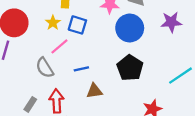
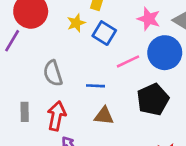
pink line: (59, 46) -> (128, 61), moved
gray rectangle: (30, 104) -> (25, 112), turned -48

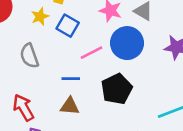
gray semicircle: (53, 73) -> (29, 56), moved
blue line: (95, 86) -> (71, 79), moved
red arrow: (57, 116) -> (23, 108), turned -40

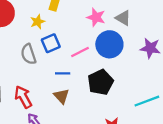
blue square: (68, 26) -> (51, 43), moved, turned 36
brown triangle: (70, 106) -> (61, 96), turned 42

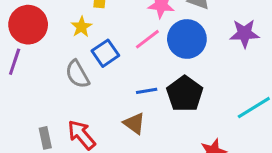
pink line: (80, 52) -> (147, 39), moved
blue line: (63, 73) -> (147, 91), moved

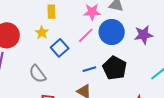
purple star: (244, 33) -> (144, 35), moved
gray semicircle: (77, 74) -> (38, 74), moved

